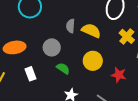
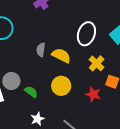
gray circle: (52, 47) -> (11, 81), moved
red star: (119, 75) -> (93, 94), moved

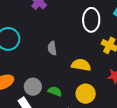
yellow semicircle: (61, 56) -> (81, 65), moved
yellow circle: (61, 86) -> (86, 94), moved

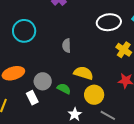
white ellipse: (91, 20) -> (109, 22), turned 75
yellow semicircle: (81, 65) -> (83, 73), moved

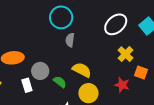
white ellipse: (109, 22) -> (116, 24), turned -45
cyan circle: (24, 31) -> (61, 17), moved

